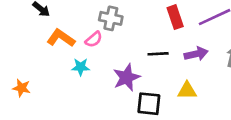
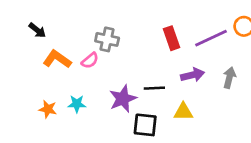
black line: (158, 54) -> (154, 88), moved
cyan star: (81, 67) -> (77, 104), moved
orange star: (21, 88) -> (48, 109), moved

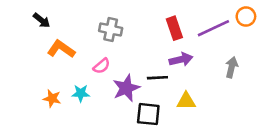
pink semicircle: (90, 61) -> (101, 66), moved
purple arrow: (193, 75) -> (181, 59), moved

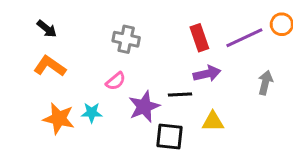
orange L-shape: (61, 49) -> (50, 66), moved
orange star: (52, 98) -> (59, 119), size x1.5

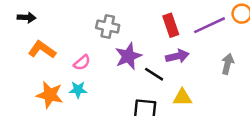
black arrow: (47, 29) -> (26, 17), moved, turned -36
pink semicircle: (116, 81) -> (82, 63), moved
black line: (180, 95) -> (154, 74), turned 36
purple star: (144, 107) -> (128, 56), moved

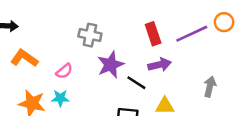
gray arrow: (228, 64) -> (210, 87), moved

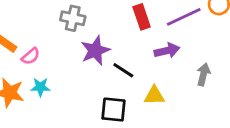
purple arrow: (160, 65) -> (167, 51), moved
pink semicircle: (64, 71) -> (31, 56), moved

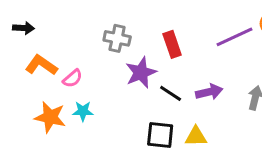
red rectangle: (142, 17) -> (172, 44), moved
purple arrow: (167, 51) -> (209, 92), moved
yellow triangle: (154, 96) -> (196, 136), moved

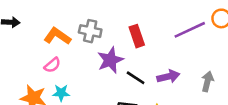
orange L-shape: (41, 65) -> (57, 36), moved

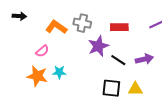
red rectangle: (137, 36) -> (119, 27), turned -72
pink semicircle: (52, 65) -> (42, 51), moved

